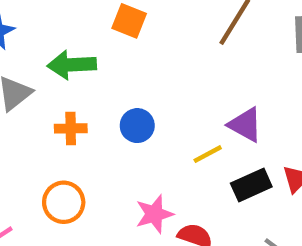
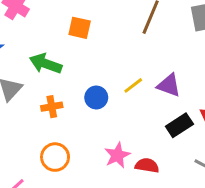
green arrow: (72, 65) -> (46, 64), turned 32
yellow line: (208, 154) -> (133, 85), moved

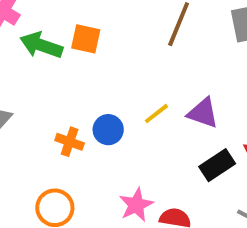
green arrow: (46, 64) -> (41, 45), moved
orange cross: (52, 107) -> (70, 142), moved, turned 30

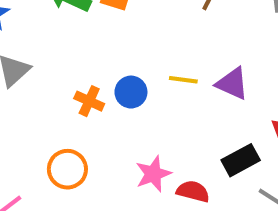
yellow line: (156, 114) -> (183, 80), turned 40
black rectangle: (217, 165) -> (241, 160), moved

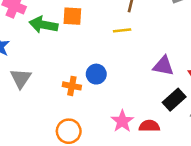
yellow line: (183, 80) -> (122, 30), moved
purple triangle: (232, 84) -> (163, 66), moved

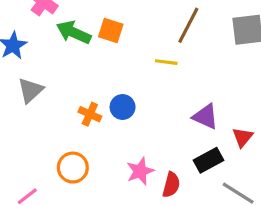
red semicircle: (149, 126) -> (171, 185), turned 90

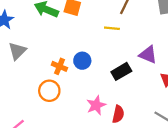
purple triangle: (205, 117) -> (148, 55), moved
black rectangle: (209, 160) -> (121, 71), moved
orange circle: (73, 168) -> (49, 91), moved

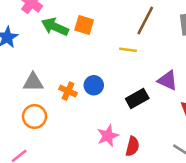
gray triangle: (17, 51) -> (33, 82), moved, turned 42
orange circle: (49, 91) -> (35, 116), moved

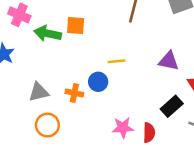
yellow line: (128, 50) -> (117, 61), moved
black rectangle: (137, 99) -> (172, 106), moved
pink star: (108, 136) -> (123, 128), turned 30

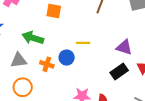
green arrow: (48, 33) -> (33, 38), moved
black rectangle: (172, 106) -> (119, 72), moved

